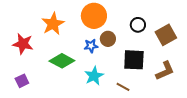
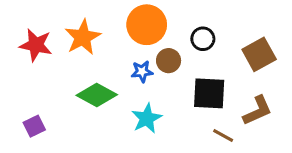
black circle: (138, 25) -> (203, 39), moved
red star: (23, 44) -> (36, 45), moved
brown line: (123, 87) -> (223, 136), moved

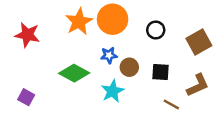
orange star: (83, 37) -> (79, 22), moved
brown circle: (169, 61) -> (129, 67), moved
black square: (209, 93) -> (161, 72), size x0.7
purple square: (34, 126) -> (26, 97), turned -35

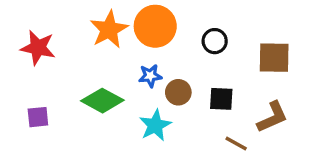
brown square: (199, 42) -> (274, 58), turned 30
purple square: (26, 97) -> (38, 117), moved, turned -35

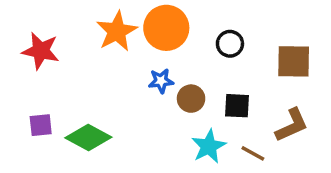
green diamond: (102, 101) -> (88, 137), moved
cyan star: (155, 125) -> (209, 146), moved

